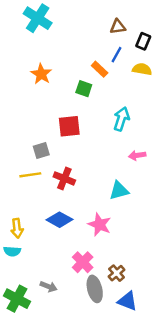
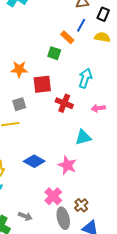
orange star: (41, 74) -> (19, 69), moved, turned -30
red cross: (64, 178) -> (64, 103), moved

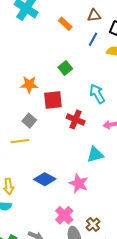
orange rectangle: (67, 37) -> (65, 24), moved
green square: (54, 53) -> (65, 68), turned 32
cyan arrow: (85, 78) -> (97, 94), turned -48
gray square: (19, 104) -> (29, 121), turned -32

